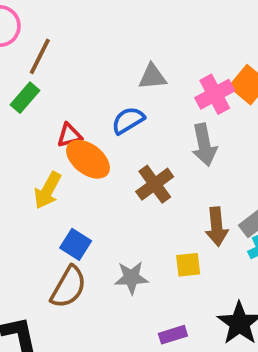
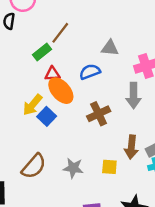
brown line: (40, 56) -> (60, 33), moved
green rectangle: (25, 98) -> (42, 52), moved
blue square: (76, 244) -> (47, 116), moved

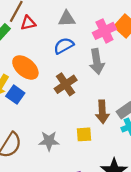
blue semicircle: (90, 72) -> (64, 46), moved
red triangle: (52, 74) -> (28, 23), moved

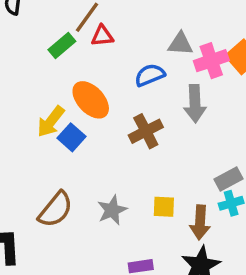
gray triangle: (67, 19) -> (180, 44), moved
brown arrow: (102, 112) -> (200, 222), moved
gray star: (49, 141) -> (112, 210), turned -30

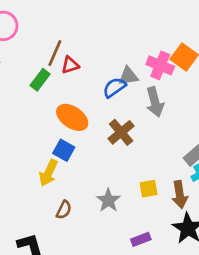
gray triangle: (180, 44) -> (128, 76), moved
pink cross: (211, 61) -> (160, 65), turned -36
yellow arrow: (51, 122) -> (48, 173), moved
brown semicircle: (56, 209) -> (64, 210), size x0.6

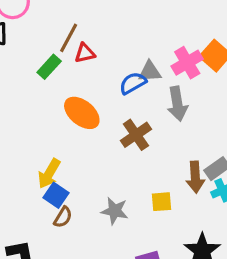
pink cross: (160, 65) -> (187, 63), turned 32
blue square: (64, 150) -> (56, 195), moved
brown arrow: (180, 195) -> (195, 177), moved
gray star: (108, 200) -> (115, 211), turned -30

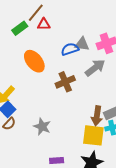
gray arrow: (177, 104) -> (95, 68), turned -130
yellow square: (161, 202) -> (93, 135), moved, size x1.6

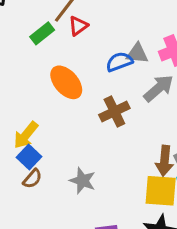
red triangle: (44, 24) -> (78, 26), turned -32

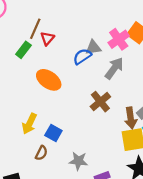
brown cross: (114, 111) -> (100, 102), moved
blue square: (29, 157) -> (53, 133), moved
gray star: (83, 181) -> (78, 161), moved

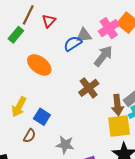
red triangle: (47, 38) -> (49, 21), moved

